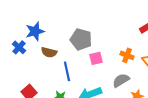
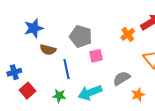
blue cross: (19, 47) -> (14, 72), moved, turned 32
orange cross: (127, 55) -> (128, 34), moved, turned 32

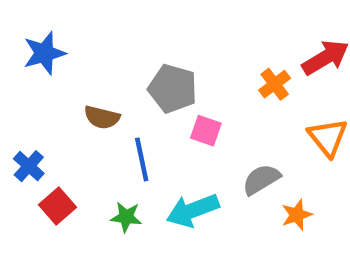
blue star: (34, 28) -> (44, 53), moved
pink square: (96, 56) -> (206, 131), turned 32
blue cross: (14, 72) -> (29, 166), turned -32

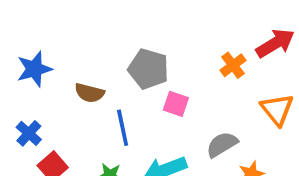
blue star: (44, 53) -> (34, 69), moved

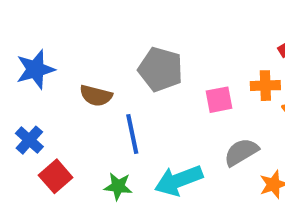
orange cross: (233, 65) -> (265, 86), moved, turned 35
pink square: (176, 104) -> (219, 100), moved, turned -30

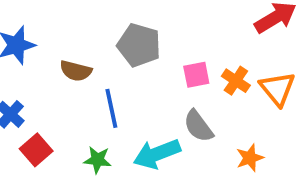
orange cross: (265, 86) -> (236, 81), moved, turned 36
gray semicircle: (241, 152) -> (198, 126), moved, turned -96

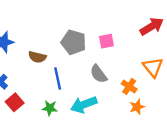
pink square: (196, 75) -> (106, 41), moved
orange cross: (236, 81) -> (129, 86), moved
gray semicircle: (198, 126) -> (98, 74), moved

